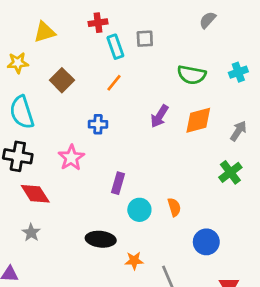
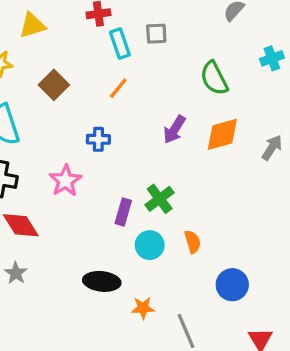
cyan cross: (238, 72) -> (272, 58), moved
green semicircle: (192, 75) -> (214, 78), turned 52
green cross: (230, 172) -> (160, 199), moved

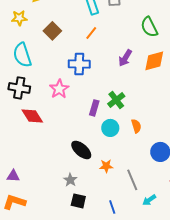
blue cross: (98, 139) -> (79, 64), size x1.5
gray star: (16, 273) -> (70, 180), moved
black ellipse: (102, 281) -> (81, 150), turned 35

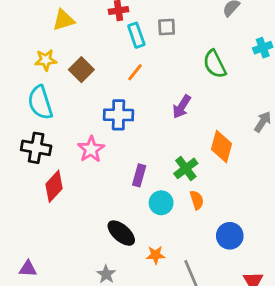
yellow star: (19, 18) -> (46, 60), moved
orange diamond: (154, 61) -> (222, 146), moved, turned -60
green cross: (116, 100) -> (186, 168), moved
red diamond: (32, 116) -> (54, 186), turned 75

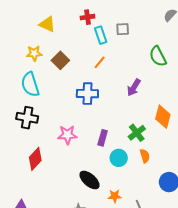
yellow triangle: (64, 20) -> (47, 24), turned 42
pink star: (91, 149) -> (67, 135), moved, turned 30
red diamond: (54, 186) -> (35, 159), moved

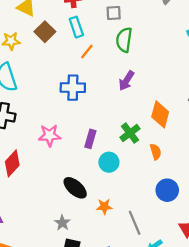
cyan rectangle: (101, 35) -> (76, 27), moved
green semicircle: (158, 56) -> (124, 40), moved, turned 35
brown square: (60, 60) -> (45, 32), moved
orange semicircle: (145, 156) -> (156, 152), moved

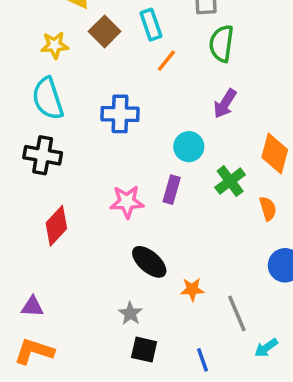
blue cross: (73, 88) -> (120, 114), moved
pink star: (50, 135) -> (127, 202), moved
cyan circle: (109, 162) -> (189, 147), moved

